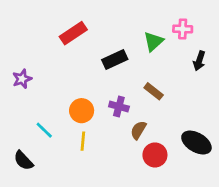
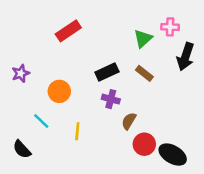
black rectangle: (115, 59) -> (107, 72), moved
black arrow: (199, 61) -> (186, 57), size x1.5
brown rectangle: (154, 91) -> (144, 73), moved
orange circle: (82, 111) -> (59, 91), moved
black ellipse: (196, 143) -> (173, 155), moved

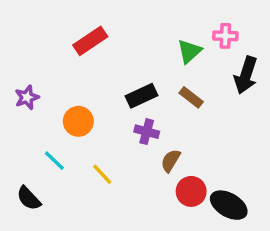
yellow line: (77, 131) -> (102, 174), turned -48

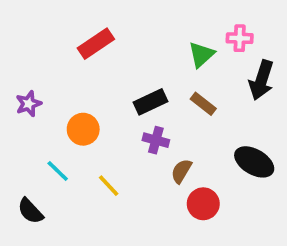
black ellipse: (229, 205) -> (254, 162), moved

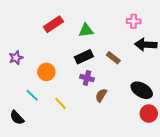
green triangle: (201, 55) -> (86, 30), moved, turned 35
black arrow: (261, 80) -> (146, 45), turned 75
red circle: (203, 204) -> (149, 114), moved

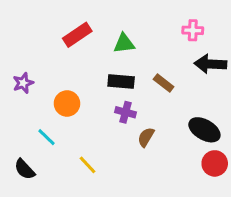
black rectangle: (84, 57) -> (121, 82), turned 30
yellow line: (61, 103) -> (87, 165), moved

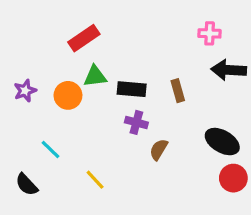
green triangle: (124, 44) -> (95, 76), moved
brown rectangle: (164, 83) -> (178, 91), turned 36
orange circle: (67, 103) -> (68, 95), moved

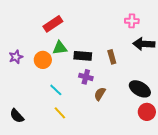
cyan line: (50, 149) -> (56, 90), moved

